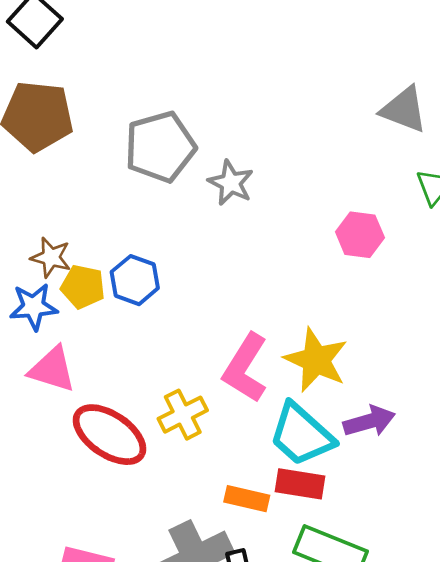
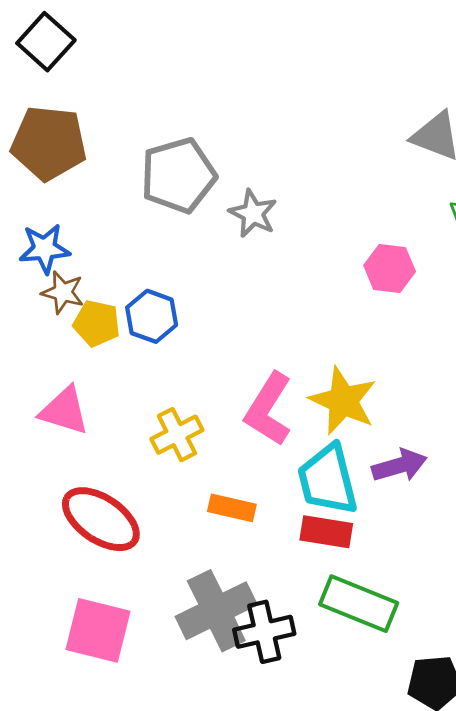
blue star: (34, 307) -> (45, 249), moved
yellow cross: (183, 415) -> (177, 435), moved
red ellipse: (109, 435) -> (101, 519), moved
cyan trapezoid: (301, 435) -> (328, 480), turned 34
orange rectangle: (247, 499) -> (232, 508), moved

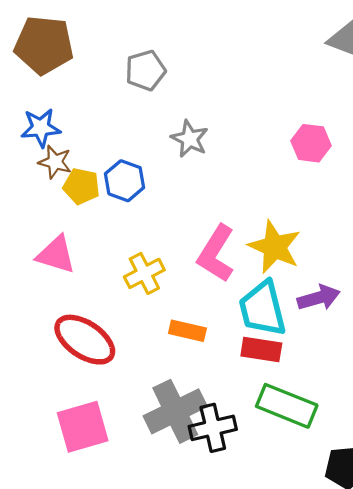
gray pentagon: (178, 175) -> (145, 70), size x0.7
gray star: (253, 213) -> (190, 139), moved
pink square: (98, 630) -> (83, 427), turned -30

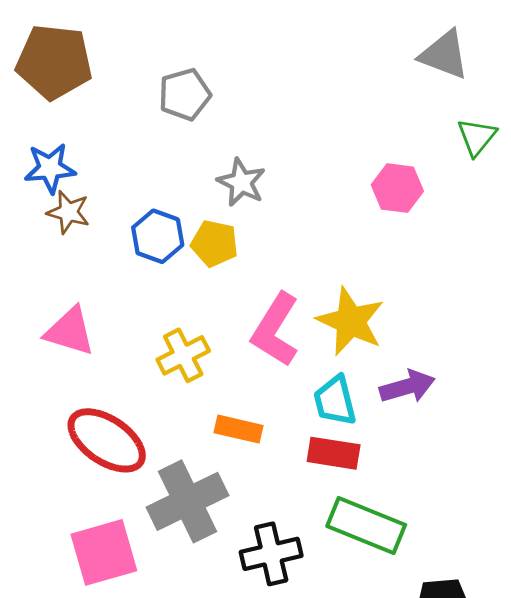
yellow pentagon: (81, 186) -> (214, 243), moved
cyan trapezoid: (262, 309) -> (335, 401), size x0.7
gray cross: (175, 411) -> (187, 501), moved

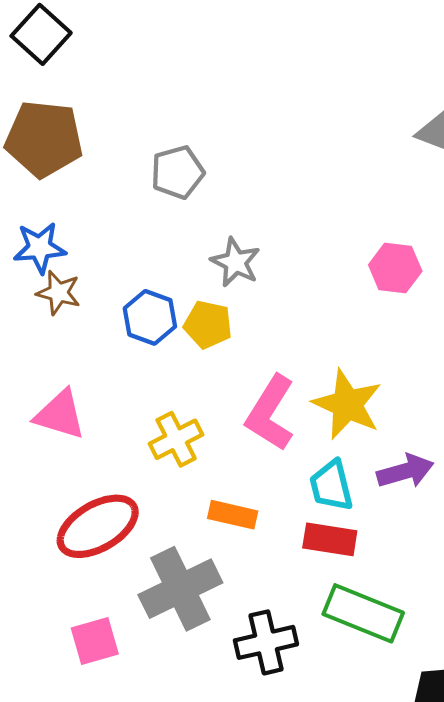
red ellipse: (107, 440) -> (98, 526), turned -64
pink square: (104, 552) -> (95, 641), size x0.7

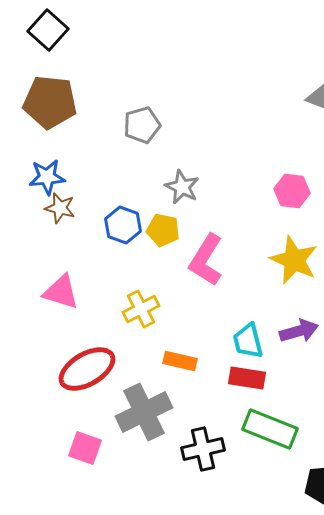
yellow star: (347, 404) -> (294, 260), moved
pink L-shape: (270, 413) -> (206, 260), moved
pink square: (95, 641) -> (85, 448), turned 36

